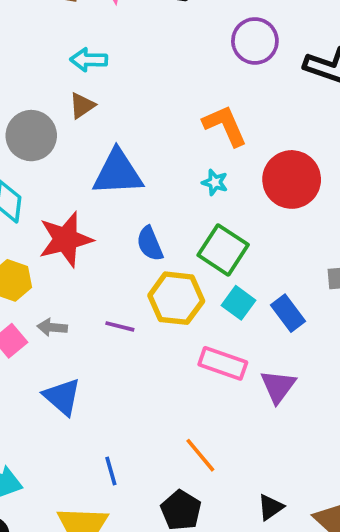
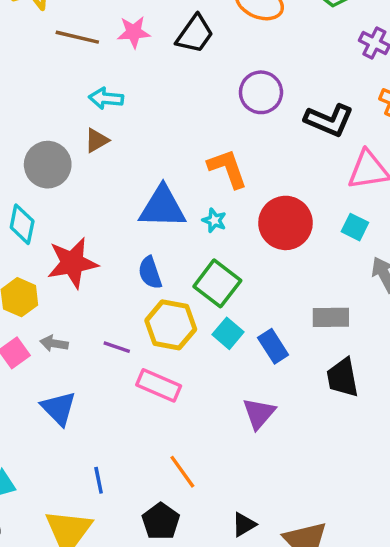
blue triangle: (118, 173) -> (162, 207), moved
pink rectangle: (223, 363) -> (159, 385), moved

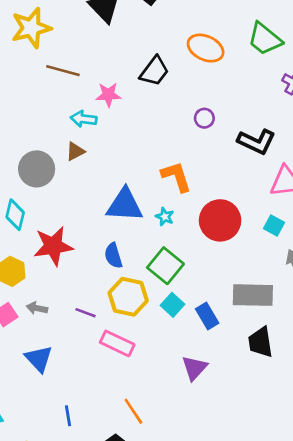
pink star: (134, 32) -> (108, 95), moved
purple circle: (261, 92) -> (204, 118), size x0.6
gray rectangle: (331, 317) -> (253, 295), size x1.4

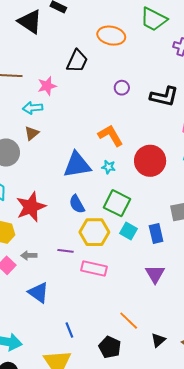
blue rectangle: (207, 316) -> (156, 234), turned 30
orange line: (133, 411) -> (129, 321), moved

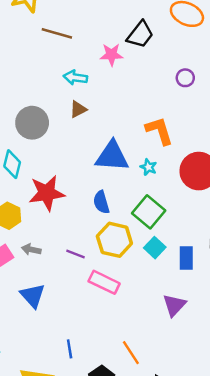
pink star: (47, 86) -> (112, 55), moved
brown triangle: (32, 133) -> (78, 109), moved
blue line: (69, 330) -> (70, 349), moved

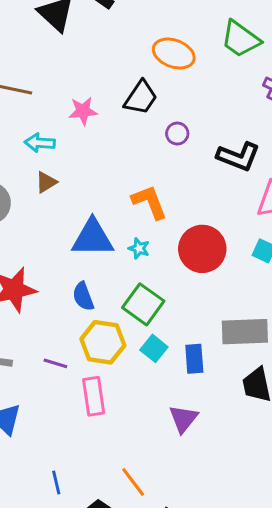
black trapezoid: (140, 35) -> (141, 98), moved
pink rectangle: (104, 282) -> (94, 396), turned 60

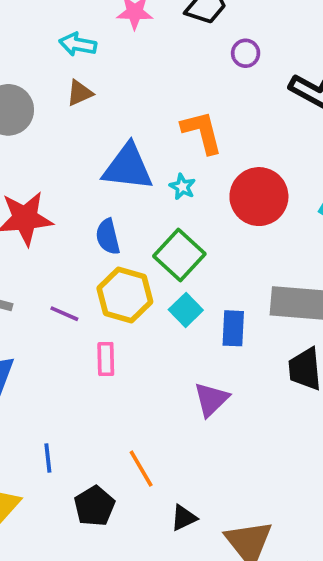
pink rectangle: (94, 396) -> (106, 359), size x0.7

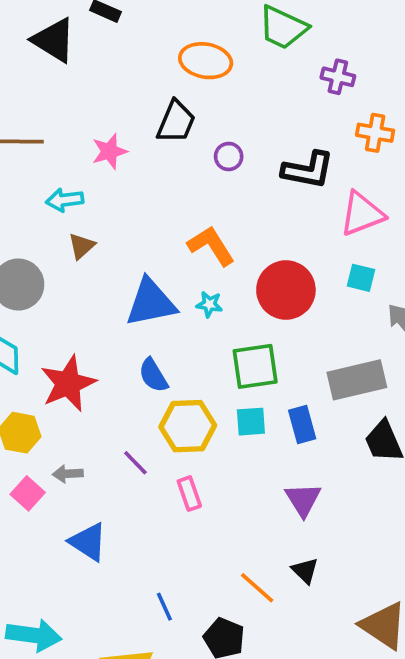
green square: (179, 255) -> (255, 366), moved, turned -33
cyan square: (186, 310) -> (251, 422), turned -32
purple line: (64, 314) -> (135, 463), turned 40
black triangle: (184, 518) -> (305, 571), moved, turned -32

